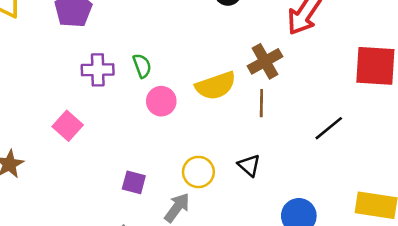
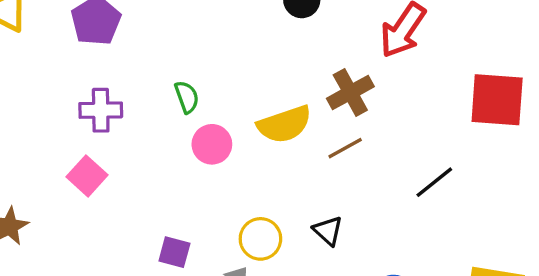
purple cross: (98, 70) -> (101, 110), moved
brown line: (261, 103) -> (345, 148), turned 60

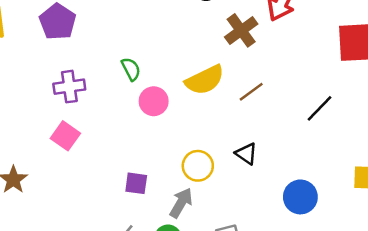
brown cross: (350, 93) -> (241, 30), moved

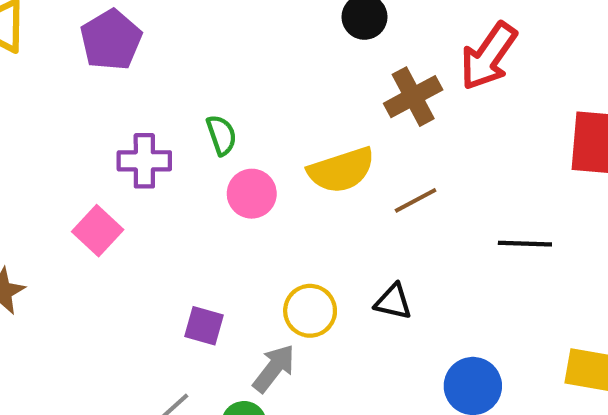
purple cross: (69, 87) -> (144, 161), moved
black line: (319, 108) -> (525, 244), turned 40
black triangle: (246, 154) -> (393, 302), turned -30

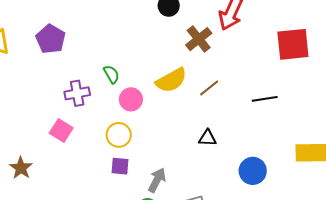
yellow circle: (310, 311) -> (119, 135), moved

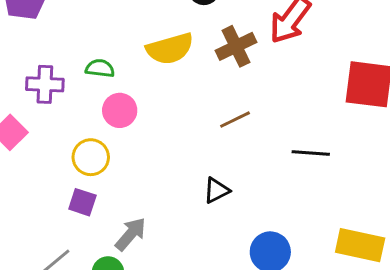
green semicircle: (111, 74) -> (100, 68), turned -66
yellow semicircle: (171, 80) -> (170, 49), moved
black triangle: (208, 138) -> (216, 190), turned -42

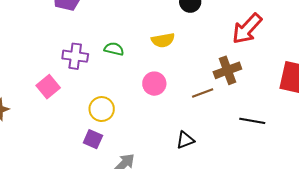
brown cross: (236, 46) -> (227, 70), moved
yellow semicircle: (170, 49) -> (163, 40), size x0.7
pink circle: (120, 110) -> (154, 84), moved

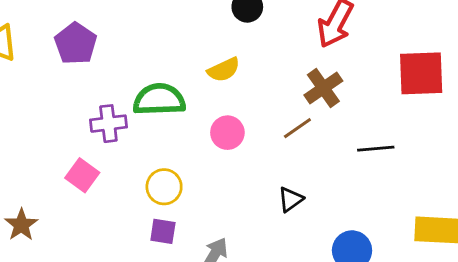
green semicircle: (114, 49) -> (159, 100), size x1.8

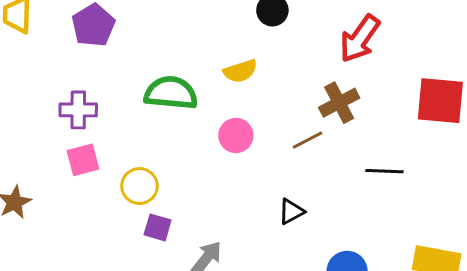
purple cross: (108, 124) -> (78, 110), moved
pink square: (82, 175) -> (83, 160), turned 32
yellow circle: (164, 187) -> (139, 186), moved

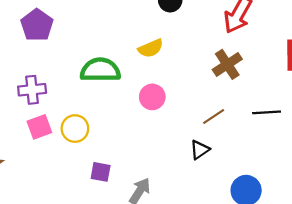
brown line: (308, 140) -> (214, 116), moved
yellow circle: (139, 186) -> (75, 129), moved

